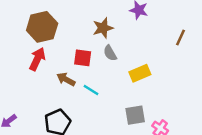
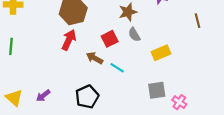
brown line: (180, 38) -> (198, 21), turned -40
red square: (83, 58) -> (110, 39), turned -35

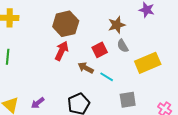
yellow rectangle: (161, 53) -> (148, 63), size x1.4
gray square: (157, 90) -> (128, 100), moved

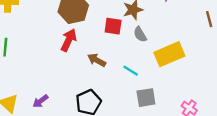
red square: (100, 50) -> (113, 26), moved, turned 35
cyan line: (107, 77) -> (131, 71), moved

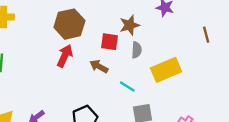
gray semicircle: (140, 34) -> (137, 50), turned -147
brown arrow: (97, 60) -> (99, 66), moved

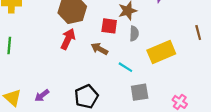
brown line: (206, 35) -> (198, 32), moved

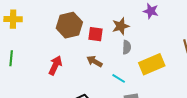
red square: (109, 26) -> (96, 34), moved
red arrow: (68, 39) -> (55, 65), moved

